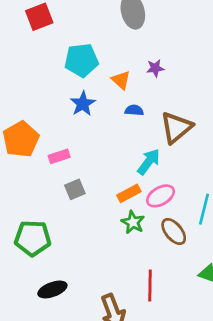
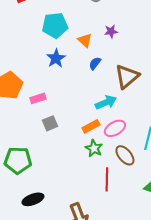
blue semicircle: (134, 110) -> (95, 63), turned -56
cyan arrow: (149, 162) -> (106, 102), turned 30
red line: (150, 286) -> (107, 179), moved

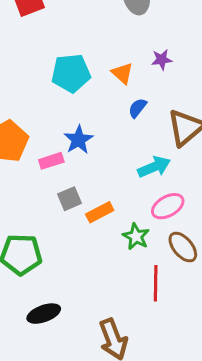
cyan pentagon: (55, 25) -> (71, 73), moved
blue star: (56, 58) -> (79, 140), moved
orange rectangle: (91, 126) -> (100, 212), moved

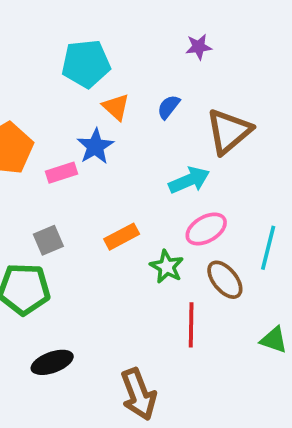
orange triangle: (122, 73) -> (116, 107), moved
gray square: (69, 199) -> (48, 240), moved

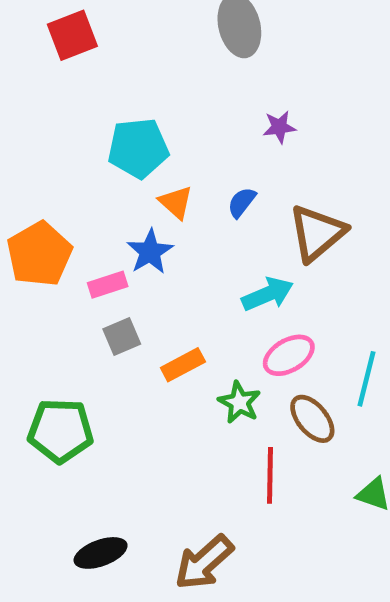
gray square: (48, 240) -> (122, 336), moved
black ellipse: (52, 362) -> (101, 553), moved
brown arrow: (139, 394) -> (204, 562), turned 69

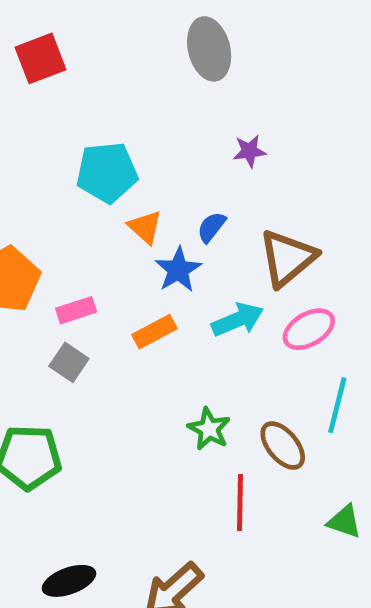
blue star: (150, 252) -> (178, 270), moved
gray square: (122, 336) -> (69, 362), moved, turned -33
pink ellipse: (289, 355) -> (309, 329), moved
orange rectangle: (183, 365) -> (154, 332), moved

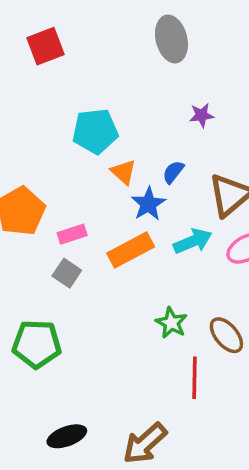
orange rectangle: (154, 332) -> (131, 250), size x1.4

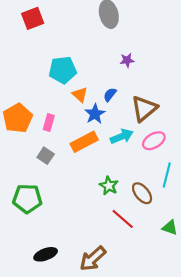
pink rectangle: (72, 234) -> (49, 122), moved, turned -56
red line: (195, 378) -> (123, 219), turned -50

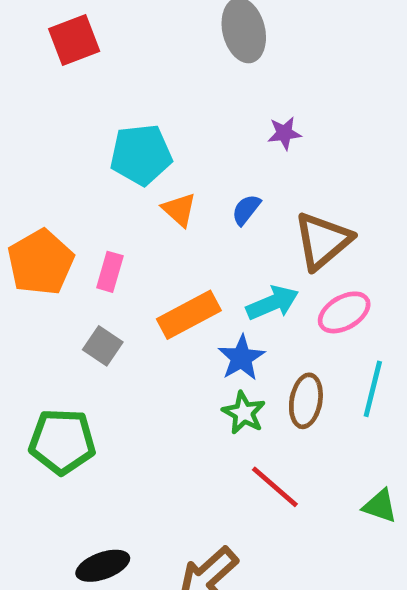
blue star: (95, 114) -> (241, 358), moved
brown ellipse: (142, 193) -> (306, 401), moved, turned 50

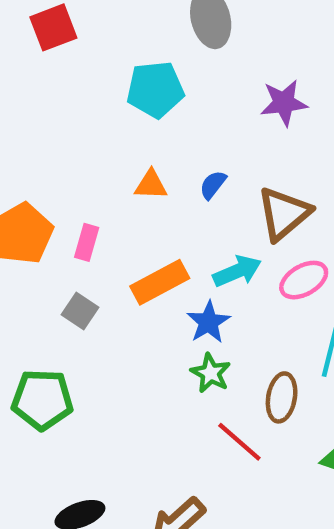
purple star: (284, 133) -> (284, 103), moved, size x1.5
cyan pentagon: (141, 155) -> (155, 89), moved
orange triangle: (179, 210) -> (151, 185), turned -40
brown ellipse: (306, 401) -> (282, 397), moved

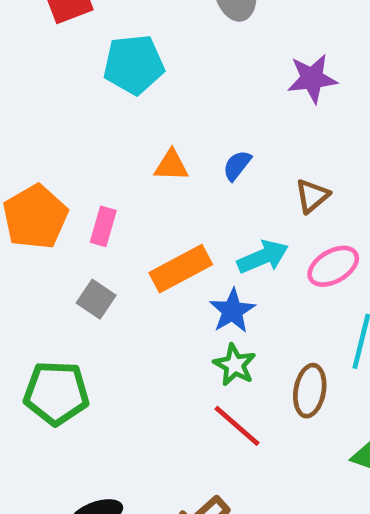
cyan pentagon: (155, 89) -> (134, 64), moved
brown triangle: (284, 214) -> (312, 196), size x0.6
red line: (239, 442) -> (237, 426), moved

